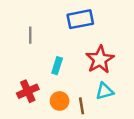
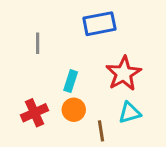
orange circle: (60, 101) -> (74, 110), moved

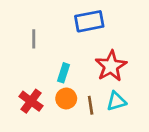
red cross: (35, 113) -> (31, 101), turned -30
brown line: (101, 131) -> (91, 105), moved

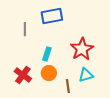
blue rectangle: (89, 21) -> (52, 16), moved
brown line: (91, 105) -> (68, 86), moved

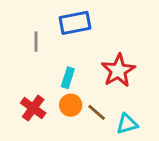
cyan triangle: (86, 75) -> (127, 124), moved
brown line: (68, 86) -> (97, 112), moved, turned -40

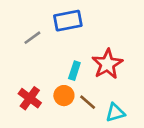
gray line: (36, 42) -> (32, 38), turned 54
cyan rectangle: (68, 78) -> (74, 71), moved

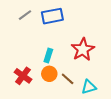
gray line: (32, 38) -> (25, 15), moved
cyan rectangle: (74, 71) -> (48, 56), moved

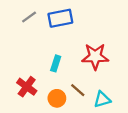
red star: (83, 50) -> (95, 56), turned 30
orange circle: (49, 74) -> (57, 98), moved

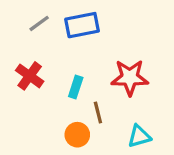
red cross: (27, 87) -> (30, 76), moved
brown line: (78, 90) -> (98, 112), moved, turned 35

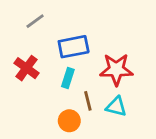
blue rectangle: (82, 25) -> (74, 47), moved
cyan triangle: (139, 136) -> (116, 107), moved, turned 30

